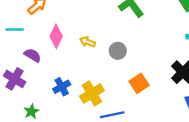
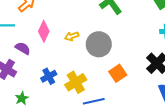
yellow arrow: (87, 42) -> (72, 36), turned -40
gray circle: (118, 51) -> (99, 44), size x1.6

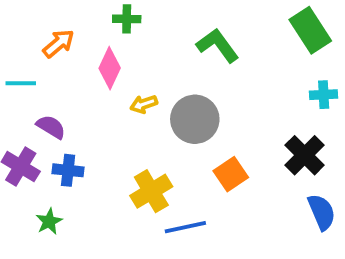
pink diamond: (44, 31) -> (110, 68), moved
blue cross: (49, 76) -> (68, 170), moved, turned 35

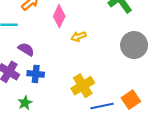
gray circle: (195, 119) -> (134, 45), moved
orange square: (231, 174) -> (131, 100), moved

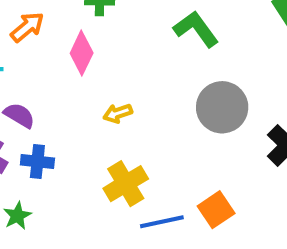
yellow arrow: (78, 36) -> (118, 113), moved

